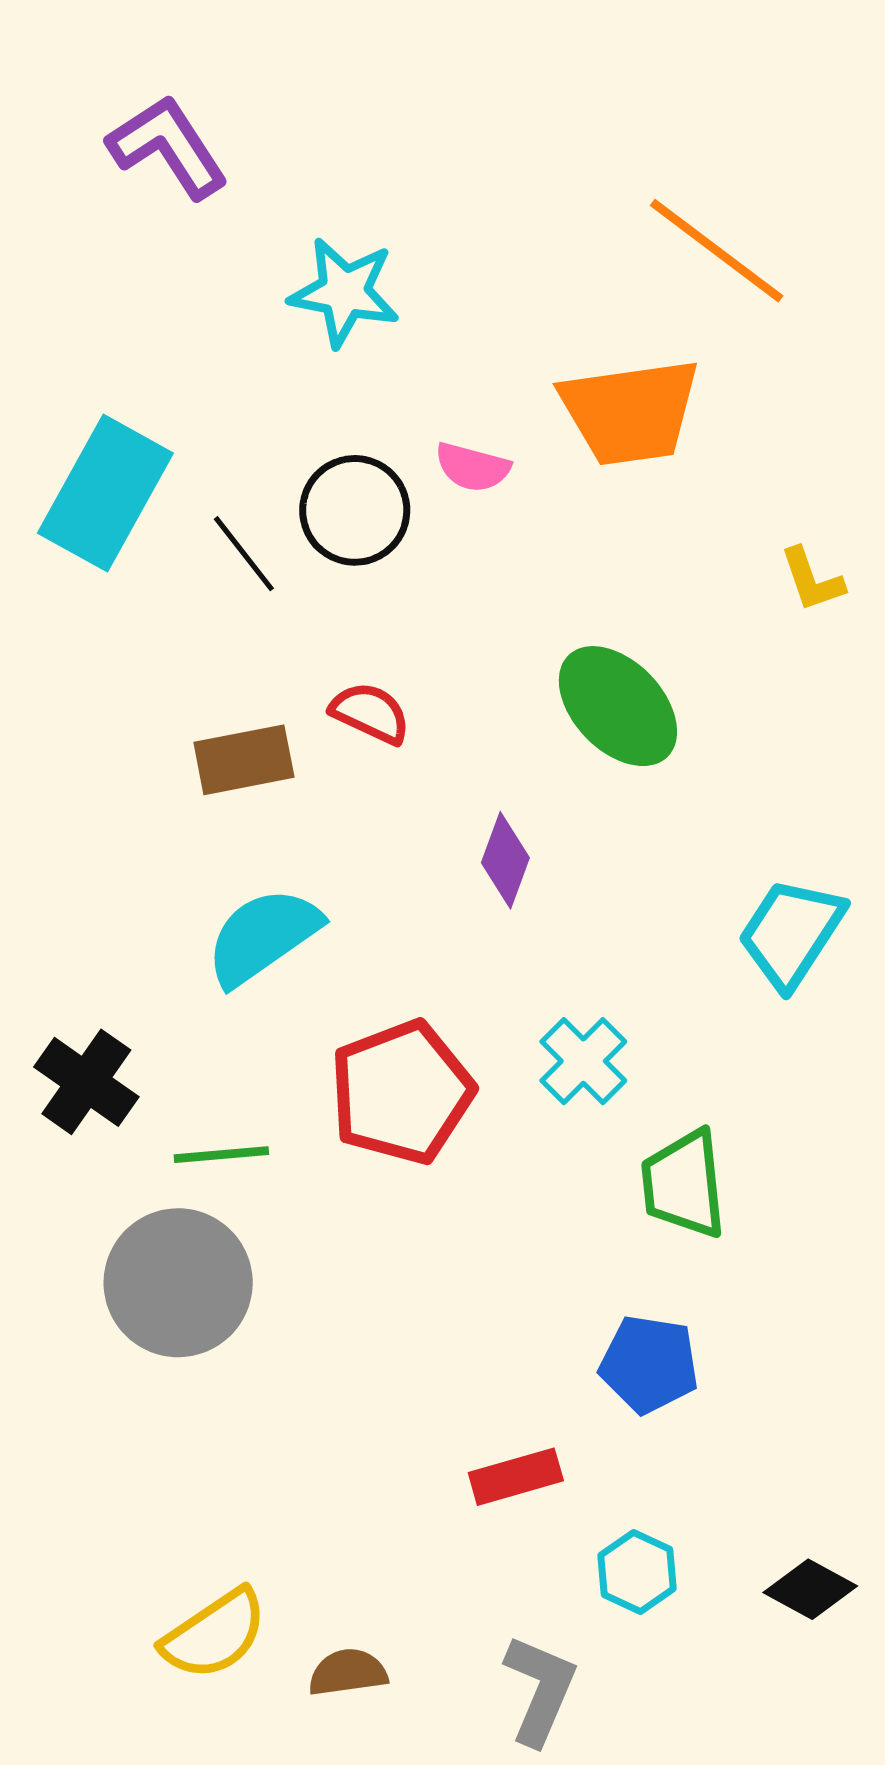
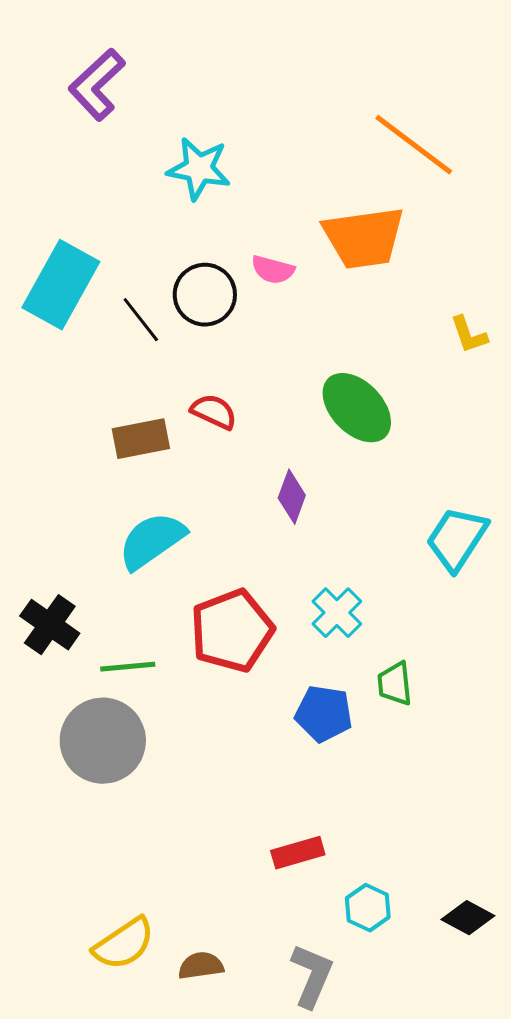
purple L-shape: (168, 147) -> (97, 85), turned -100
green trapezoid: (684, 1184) -> (395, 684), size x0.7
blue pentagon: (649, 1364) -> (324, 714), moved

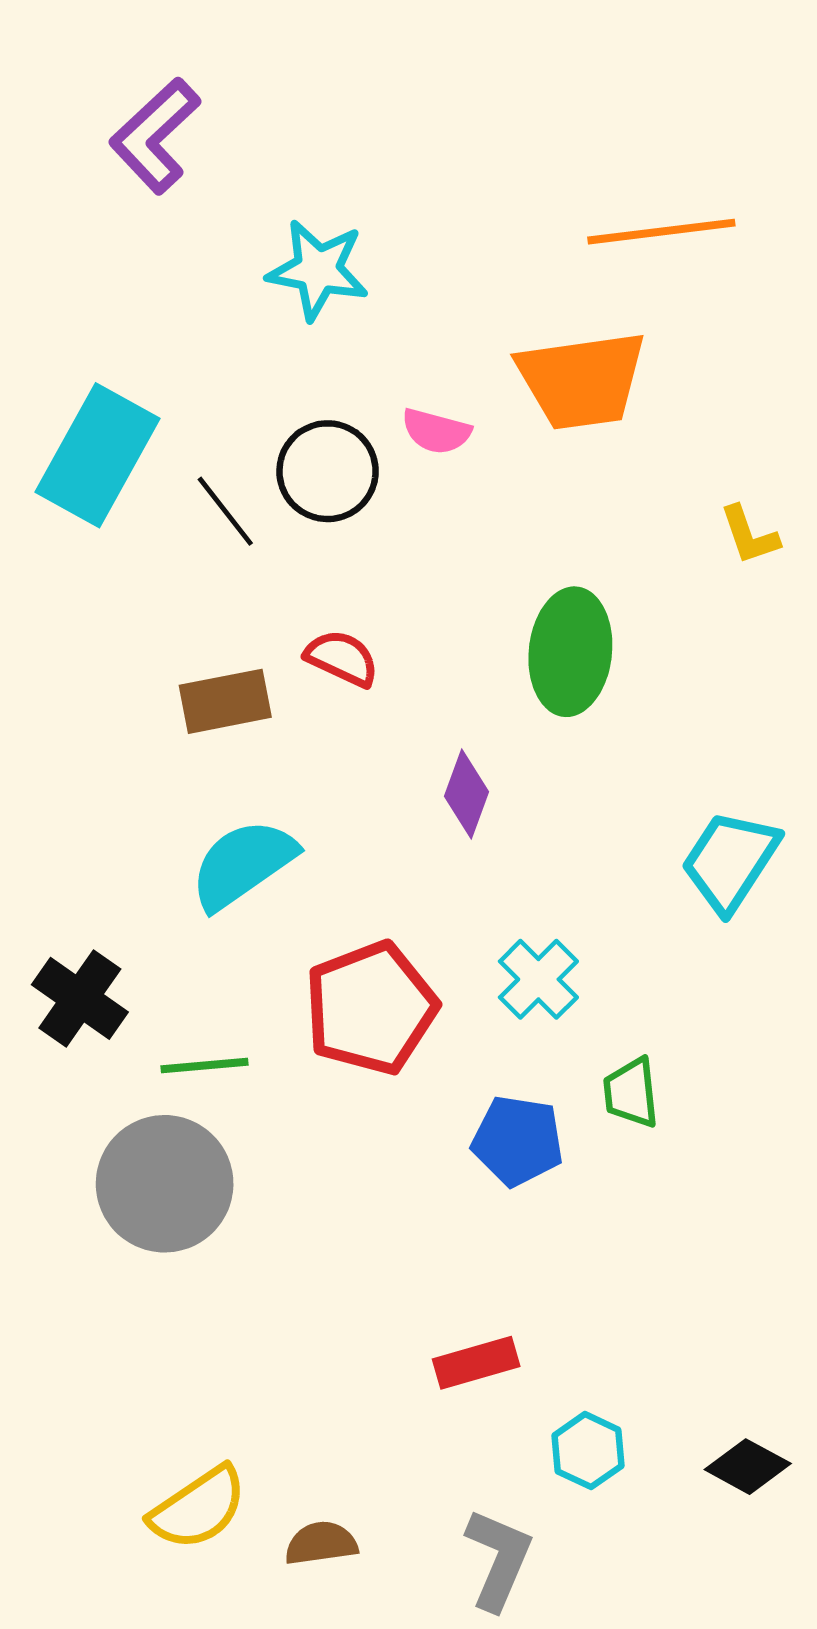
orange line: (414, 145) -> (661, 232), turned -44
green ellipse: (357, 408) -> (570, 652), turned 50

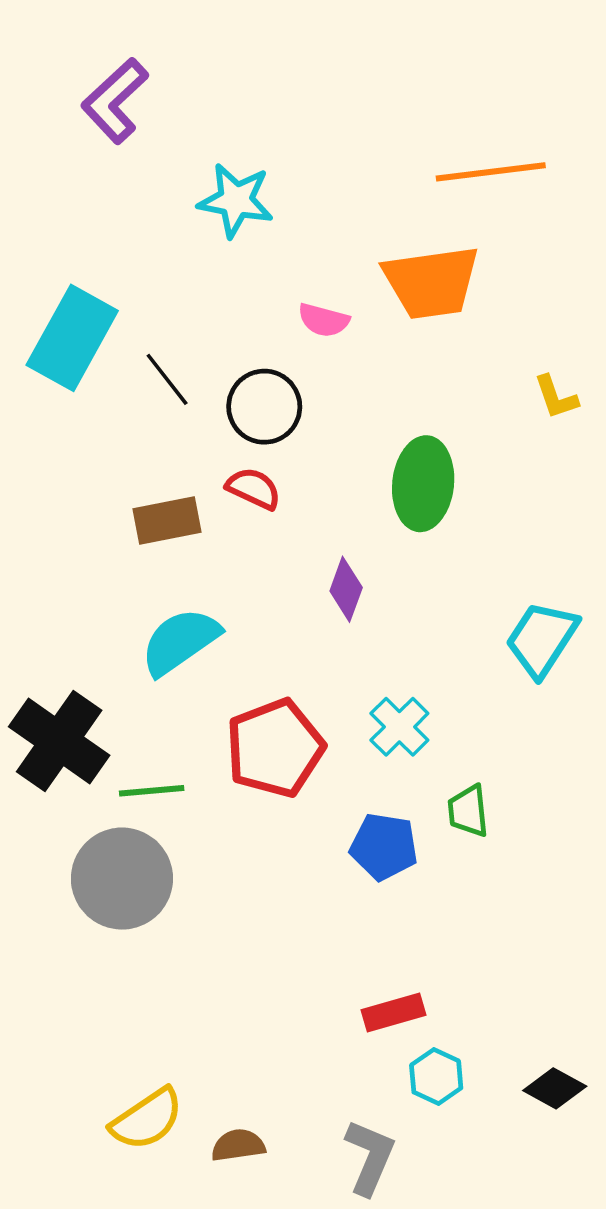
black circle: (328, 471) -> (264, 407), moved
black cross: (80, 998) -> (59, 741), size x1.4
red rectangle: (476, 1363) -> (393, 1013), moved

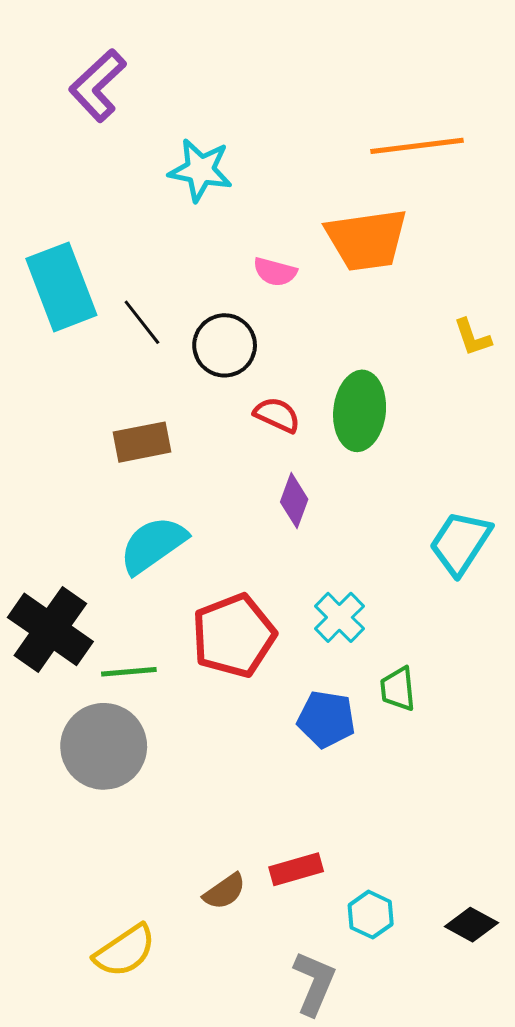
cyan rectangle: (72, 338) -> (61, 287), turned -50
red semicircle: (254, 488) -> (277, 415), moved
red rectangle: (393, 1013) -> (296, 869), moved
brown semicircle: (238, 1145) -> (225, 891), moved, turned 153

